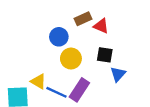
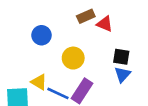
blue circle: (59, 37) -> (42, 35), moved
black square: (105, 55) -> (121, 57), moved

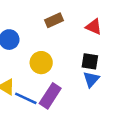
red triangle: (105, 24) -> (94, 27), moved

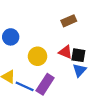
brown rectangle: (54, 20) -> (69, 21), moved
red triangle: (94, 27) -> (65, 52), moved

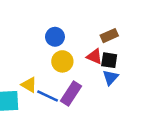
brown rectangle: (69, 21) -> (109, 36), moved
blue circle: (11, 37) -> (55, 37), moved

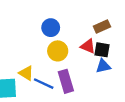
blue triangle: (110, 77) -> (103, 66), turned 35
purple rectangle: (71, 93) -> (66, 81), turned -50

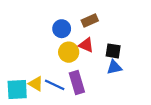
brown rectangle: (102, 26) -> (90, 20), moved
red triangle: (88, 46) -> (86, 45), moved
yellow triangle: (26, 73) -> (36, 84), moved

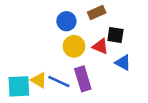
red triangle: (86, 45) -> (100, 46), moved
black square: (113, 51) -> (115, 35), moved
blue triangle: (114, 67) -> (123, 63), turned 42

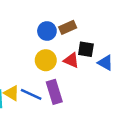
blue circle: (66, 21) -> (47, 31), moved
blue triangle: (123, 63) -> (105, 63), moved

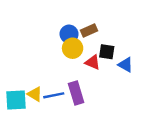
yellow circle: (46, 60) -> (73, 48), moved
blue line: (31, 94) -> (54, 95), turned -36

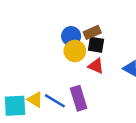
black square: (107, 52) -> (96, 45), moved
blue line: (54, 95) -> (55, 101), turned 42

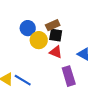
blue circle: (71, 36) -> (28, 28), moved
purple rectangle: (79, 98) -> (69, 76), moved

